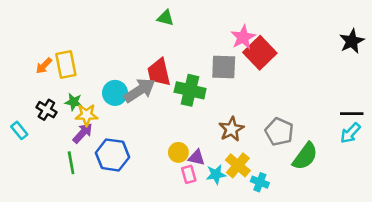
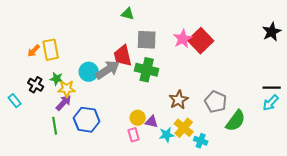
pink star: (243, 37) -> (183, 39), moved
gray square: (224, 67) -> (147, 40), moved
pink rectangle: (189, 174) -> (134, 135), moved

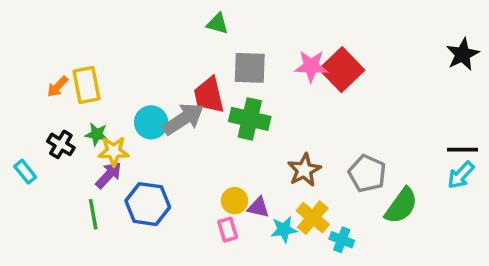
pink star: (183, 39) -> (311, 66), turned 30

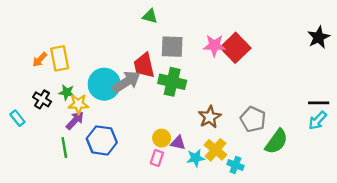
cyan circle: (151, 122) -> (104, 84), size x1.4
pink rectangle: (228, 230) -> (157, 158), turned 35

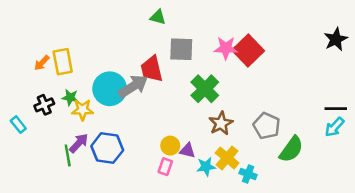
green cross: (172, 82) -> (205, 89), moved, turned 32
black cross: (42, 99) -> (44, 105), turned 36
purple arrow: (75, 120) -> (79, 143), moved

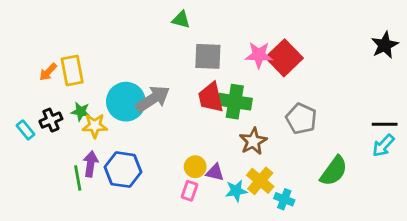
red trapezoid: (152, 69) -> (211, 97), moved
green cross: (205, 89) -> (235, 102), turned -36
cyan rectangle: (18, 125) -> (25, 130), moved
gray pentagon: (267, 126) -> (301, 119), moved
purple arrow: (79, 143) -> (91, 164), turned -35

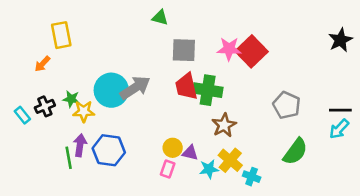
yellow rectangle: (72, 71) -> (61, 35), moved
gray pentagon: (301, 119) -> (287, 105), moved

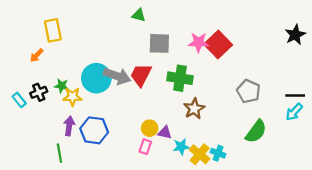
red trapezoid: (186, 86) -> (141, 75), moved, turned 40
gray arrow: (135, 88) -> (117, 76), turned 52
green line: (69, 158) -> (59, 153), moved
yellow cross: (230, 160) -> (200, 154), moved

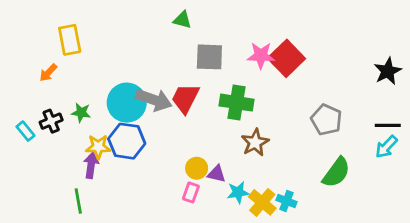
black star: (295, 35) -> (388, 71), moved
yellow star: (72, 97) -> (98, 147), moved
blue hexagon: (94, 130) -> (127, 141), moved

